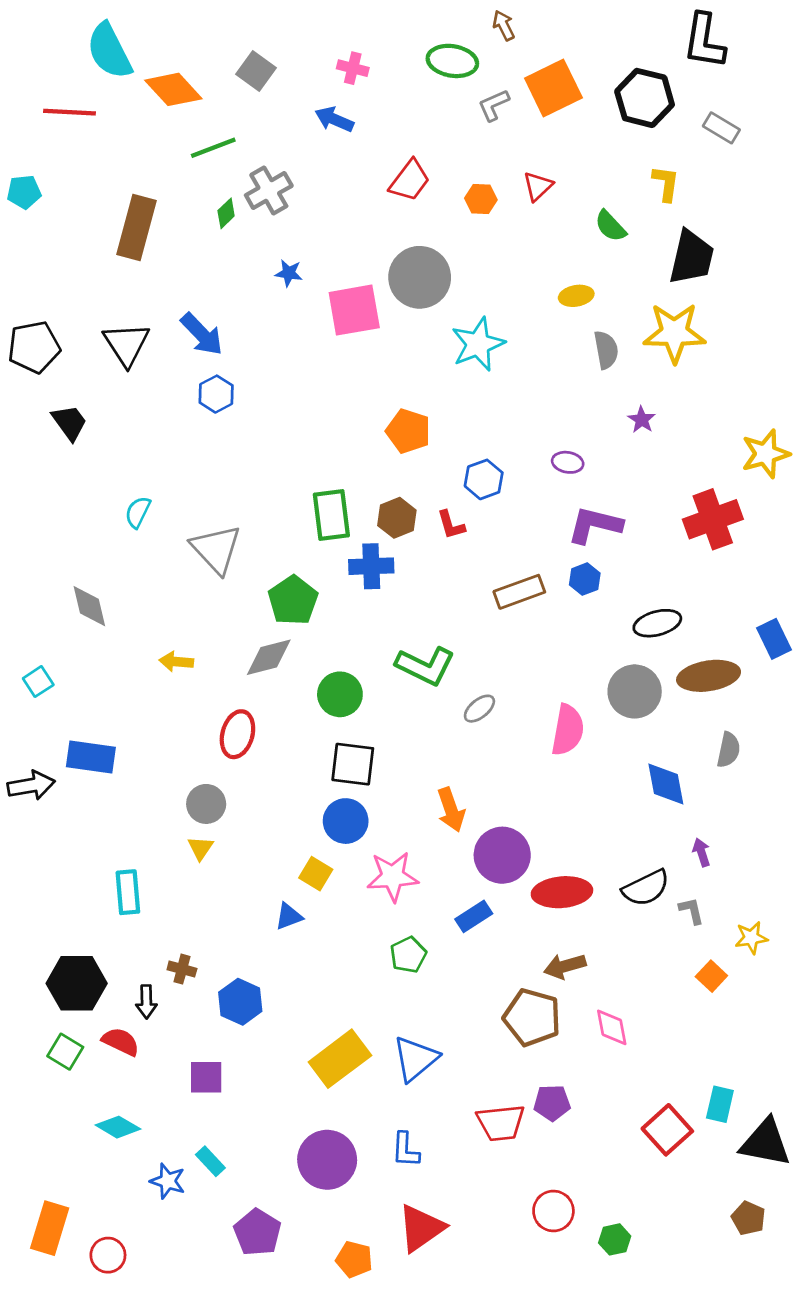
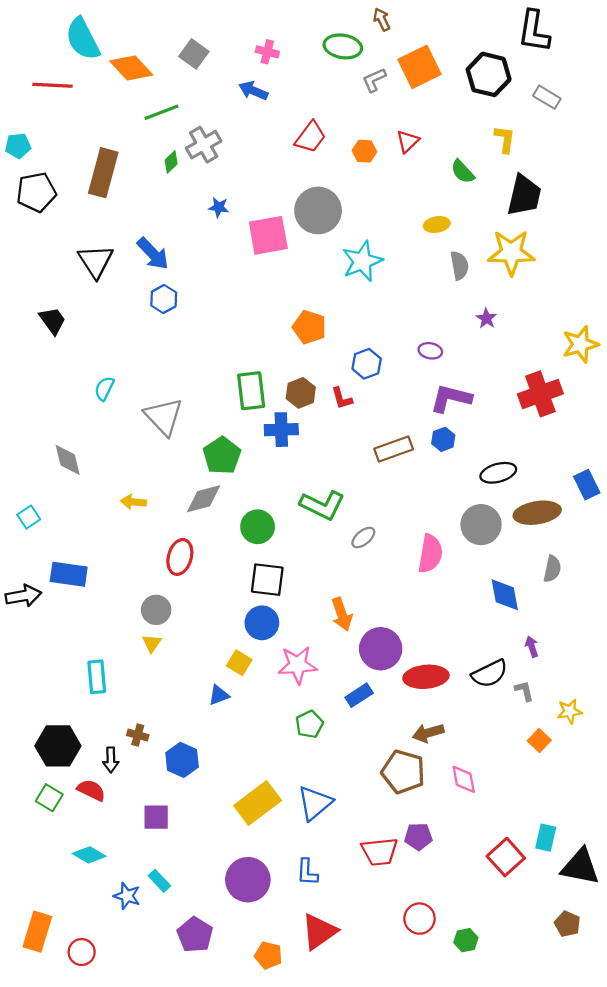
black pentagon: (34, 347) -> (36, 192), moved

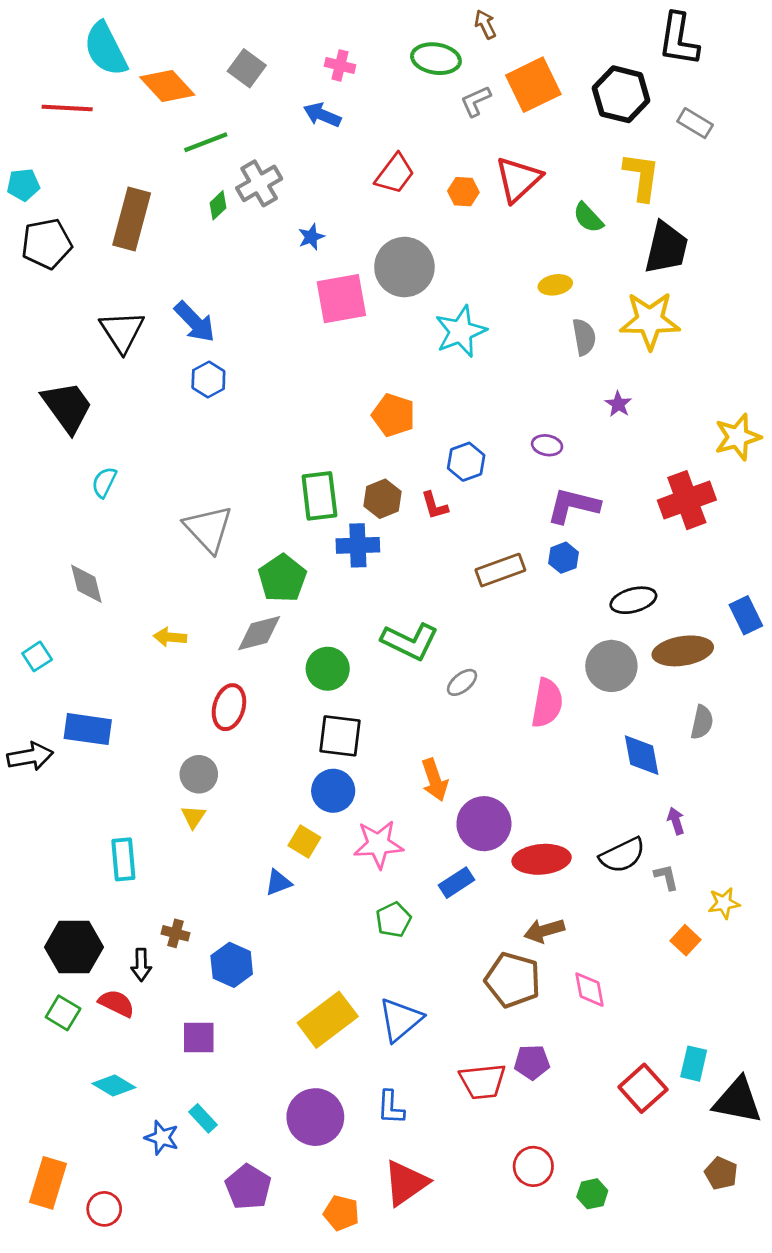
yellow L-shape: (505, 139) -> (642, 177), size x1.4
red triangle: (408, 141) -> (518, 179), size x1.6
blue star: (219, 207) -> (311, 237), moved, turned -30
black trapezoid: (52, 321) -> (67, 407), size x1.5
cyan semicircle: (104, 389) -> (104, 482), moved

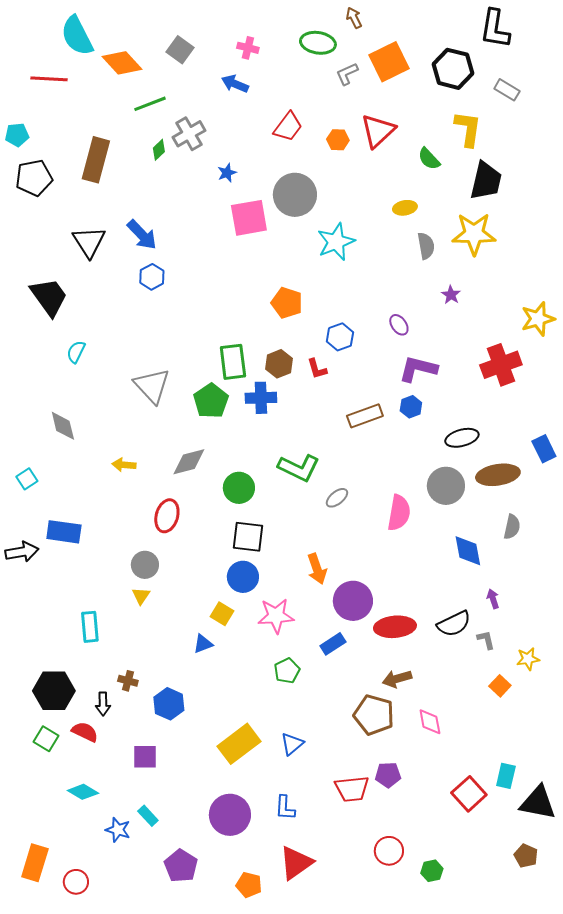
purple ellipse: (547, 445) -> (399, 325), turned 45
green pentagon: (282, 578) -> (211, 401), moved
blue triangle: (400, 1020) -> (292, 744), size x0.7

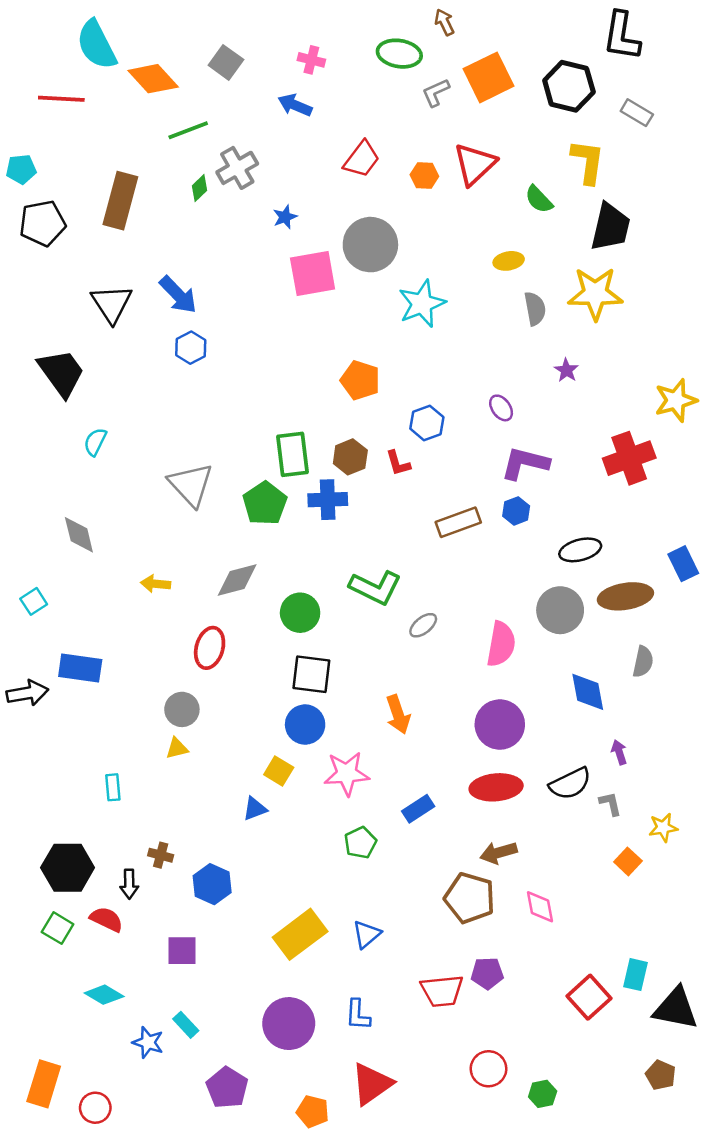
yellow triangle: (141, 596) -> (177, 748), turned 42
purple circle: (353, 601) -> (500, 725), moved
cyan rectangle: (90, 627) -> (113, 787), size x0.7

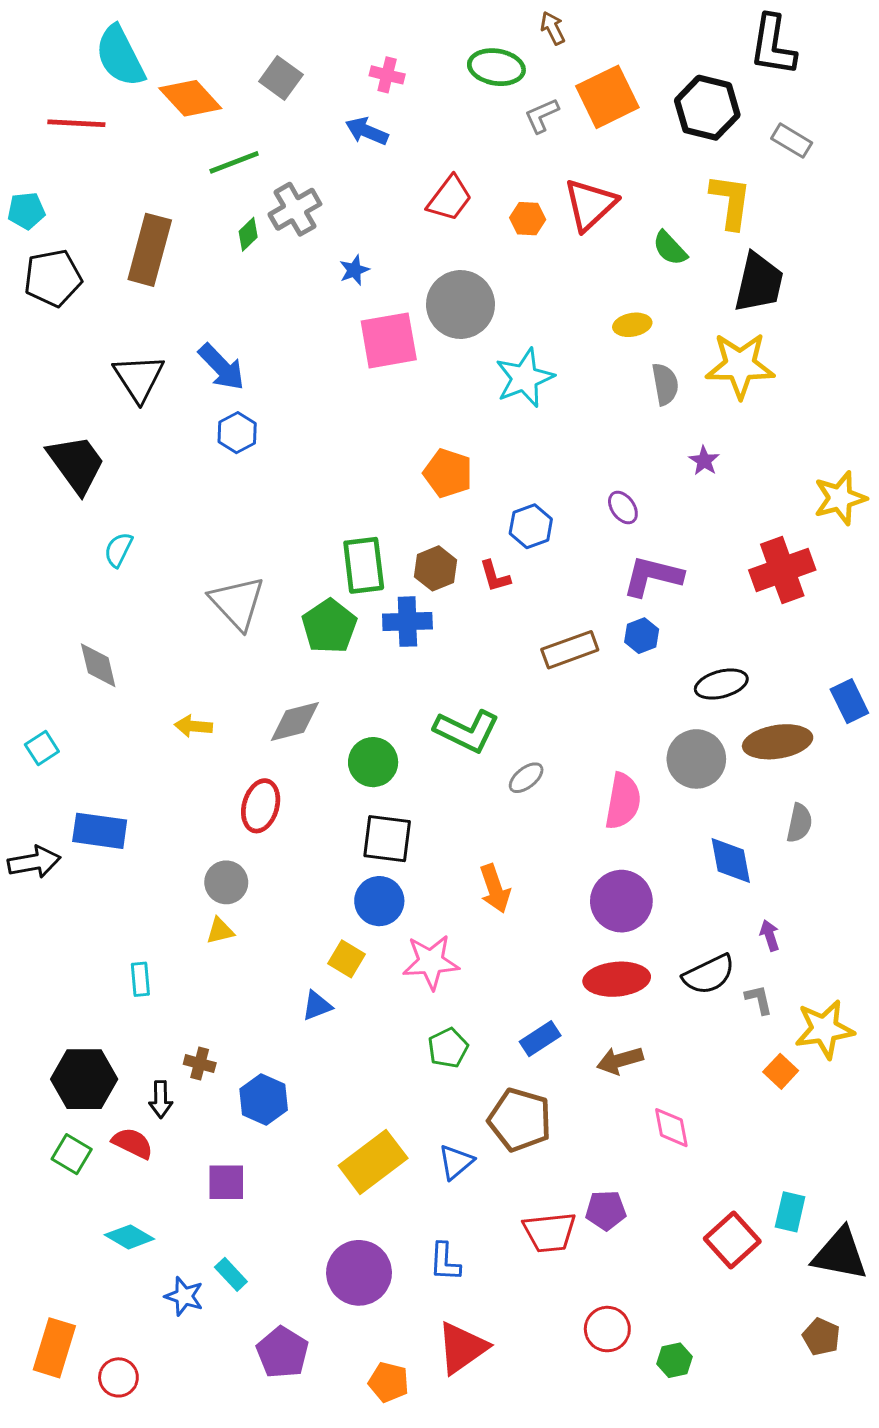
blue rectangle: (418, 809) -> (540, 1039), moved
yellow star: (663, 828) -> (824, 1029), size x1.6
brown pentagon: (470, 898) -> (520, 1120), moved

